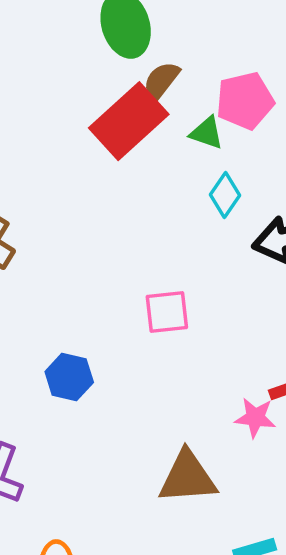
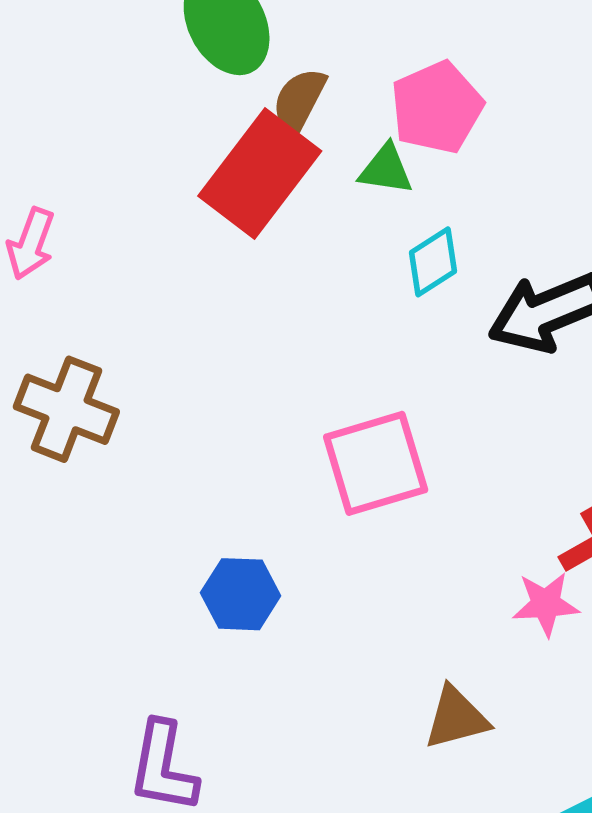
cyan diamond: (225, 195) -> (433, 262), turned 33
pink square: (167, 312) -> (376, 463), size x1.4
brown triangle: (187, 477) -> (456, 718), size x0.7

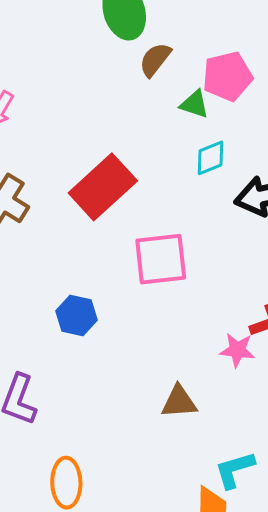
red rectangle: (260, 173) -> (103, 187), moved

